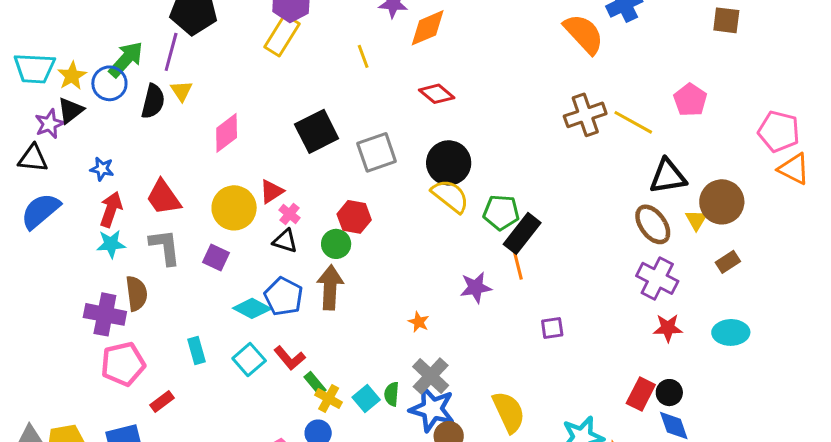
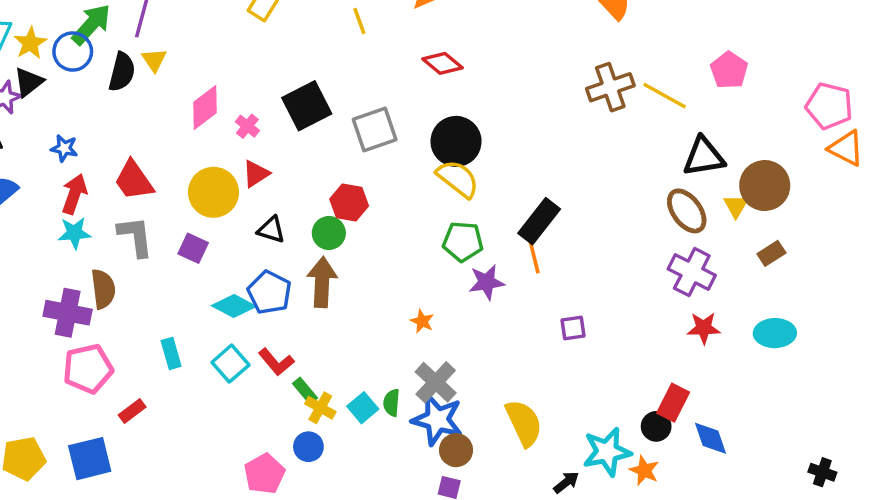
green pentagon: (501, 212) -> (463, 241), moved
pink cross: (290, 214) -> (247, 126), moved
black circle: (669, 393) -> (656, 426), moved

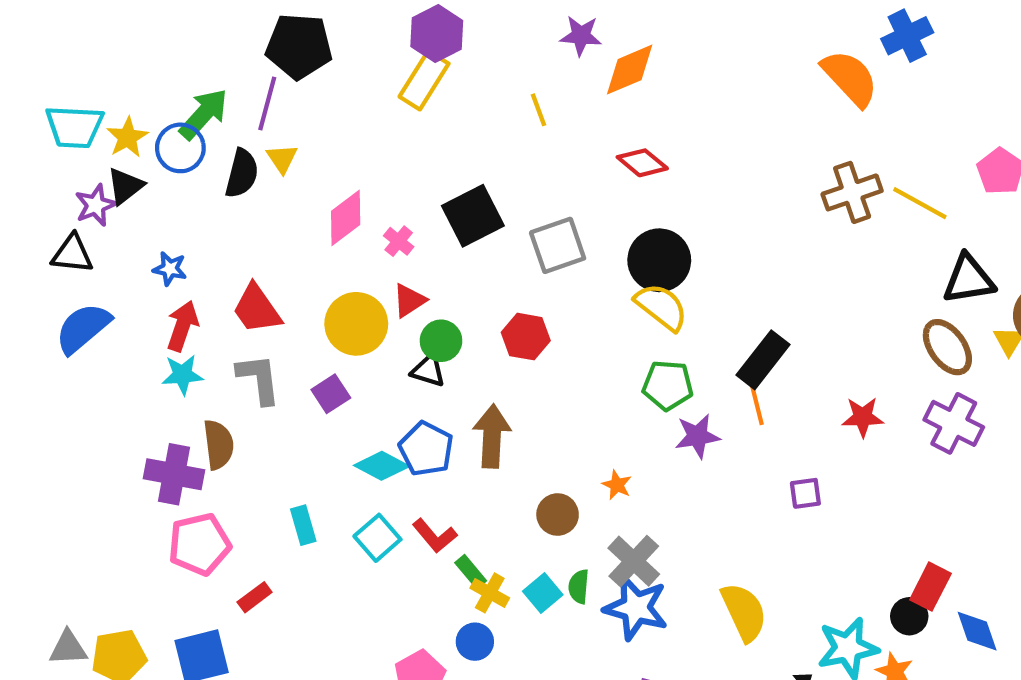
green circle: (329, 233) -> (441, 341), moved
purple square: (193, 248) -> (331, 394), turned 32
red star: (704, 328) -> (863, 417), moved
brown circle: (456, 450) -> (558, 515), moved

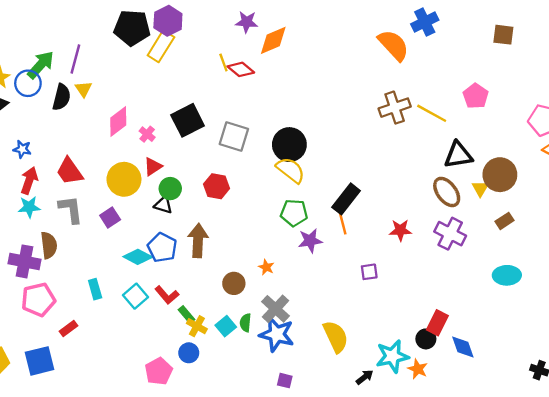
black pentagon: (299, 46) -> (132, 28), moved
red diamond: (642, 163) -> (241, 69), moved
gray square: (558, 245) -> (234, 136), turned 36

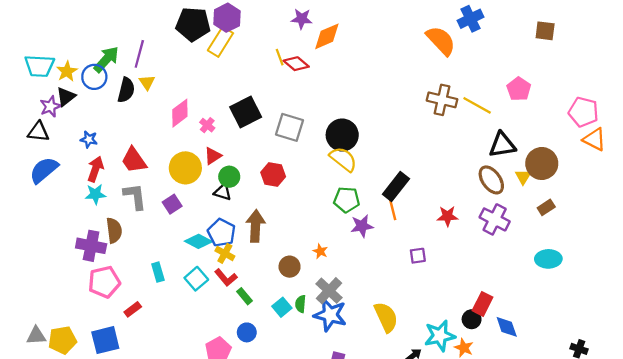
brown cross: (395, 108) -> (442, 100), turned 32
yellow cross: (197, 326) -> (225, 253), moved

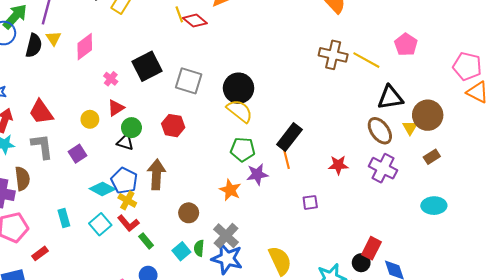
pink diamond: (180, 113) -> (85, 47), moved
yellow circle: (185, 168) -> (90, 119), size x0.6
orange star: (320, 251) -> (230, 190), moved, size x1.5

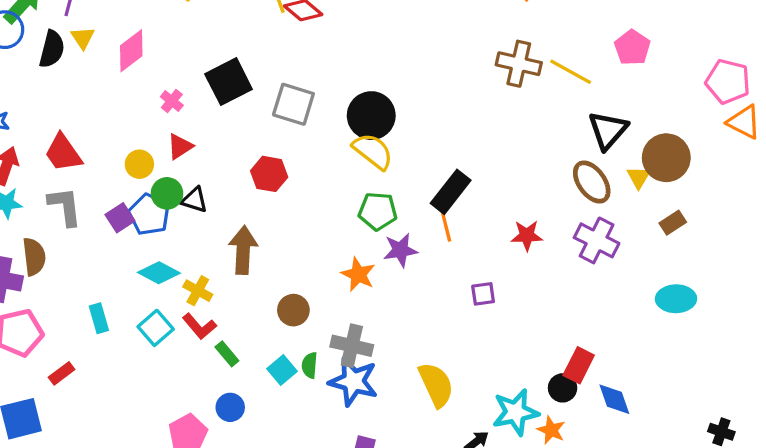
black triangle: (390, 97) -> (608, 130), turned -40
green circle: (131, 128) -> (167, 193), moved
blue pentagon: (124, 181) -> (149, 214), moved
gray cross: (226, 236) -> (352, 346), turned -30

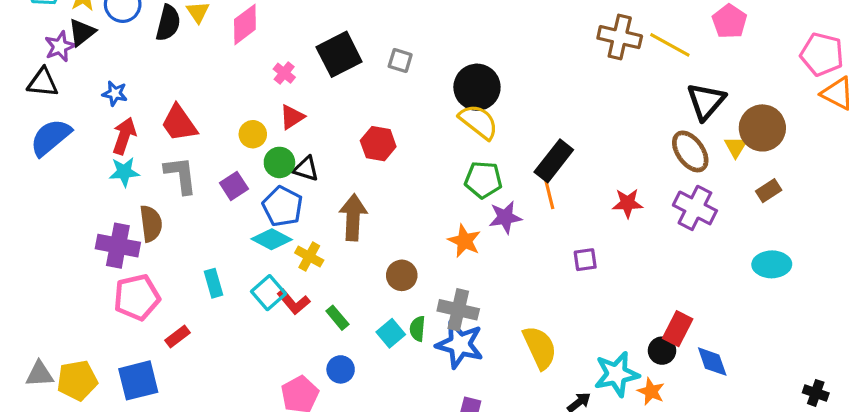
gray square: (293, 104) -> (400, 61), moved, size x0.6
blue pentagon: (149, 214) -> (283, 206), moved
red L-shape: (199, 326) -> (294, 302), moved

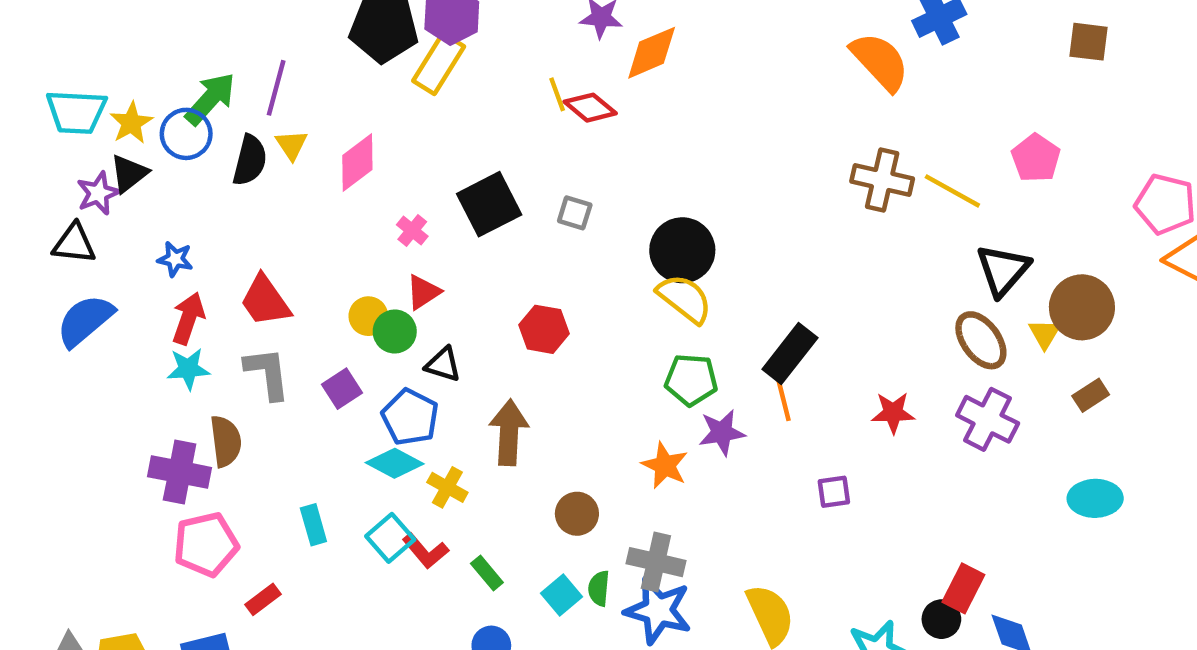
green circle: (279, 162) -> (395, 331), moved

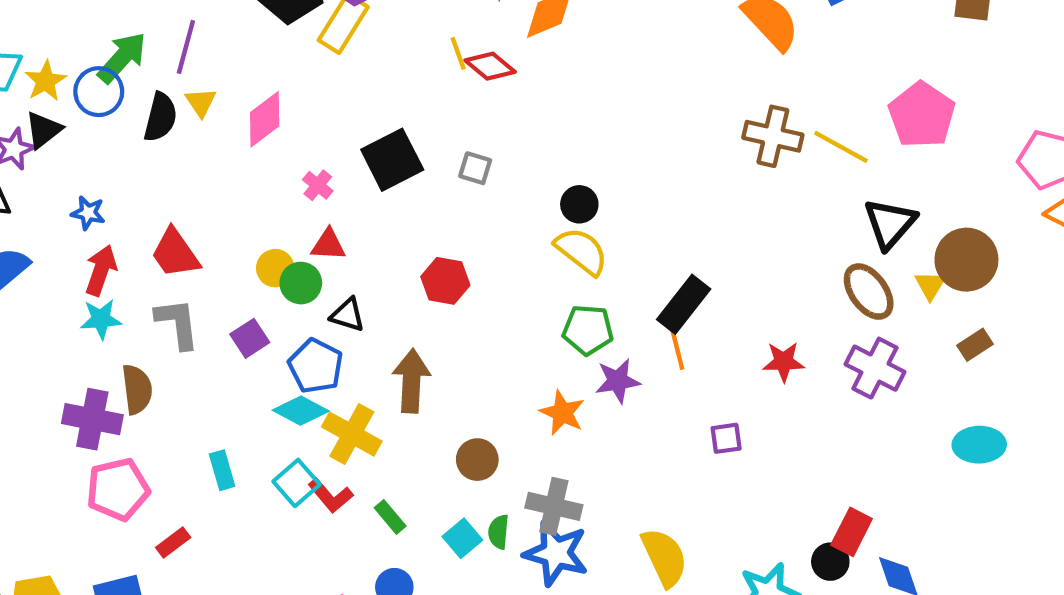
pink pentagon: (1036, 158) -> (922, 115), size x1.4
black circle: (682, 250) -> (579, 204), size x0.6
red triangle: (423, 292) -> (328, 245), turned 36
yellow cross: (447, 487) -> (352, 434), size x1.5

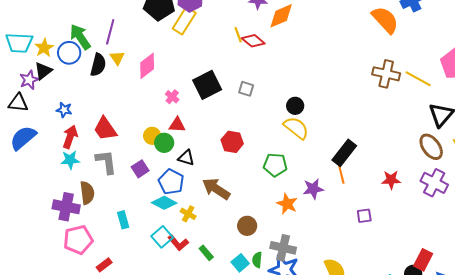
green arrow: (122, 58) -> (80, 37), turned -76
green pentagon: (588, 330) -> (275, 165), moved
brown arrow: (411, 381) -> (216, 189), turned -60
yellow cross: (352, 434) -> (188, 214), size x0.6
cyan rectangle: (222, 470) -> (123, 220), moved

